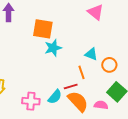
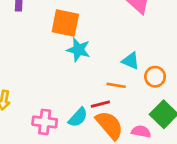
cyan star: (53, 48) -> (78, 50), turned 30
orange line: (81, 72) -> (116, 85), turned -64

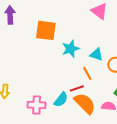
cyan star: (78, 50) -> (71, 49), moved, turned -30
orange line: (116, 85) -> (87, 73), turned 56

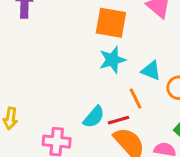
orange square: (46, 30) -> (111, 23), moved
cyan semicircle: (61, 100) -> (94, 117), moved

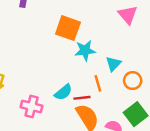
orange square: (111, 23) -> (68, 28), moved
cyan triangle: (151, 71) -> (113, 64), turned 42

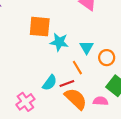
cyan star: (85, 51) -> (59, 42), turned 30
pink cross: (32, 106) -> (25, 102), turned -36

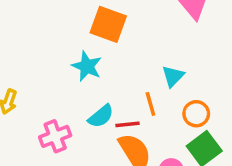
cyan star: (59, 42) -> (87, 66), moved
orange circle: (107, 58) -> (196, 114), moved

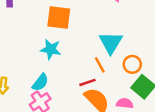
cyan triangle: (173, 76) -> (111, 43), size x1.5
cyan semicircle: (101, 116) -> (40, 82), moved

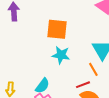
cyan star: (51, 49) -> (61, 55), moved

